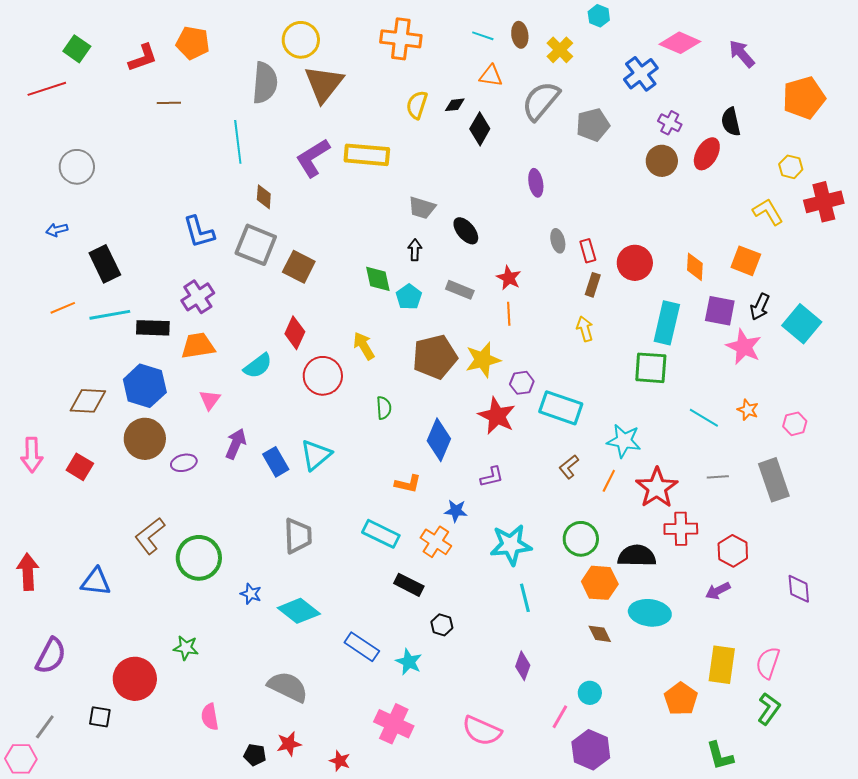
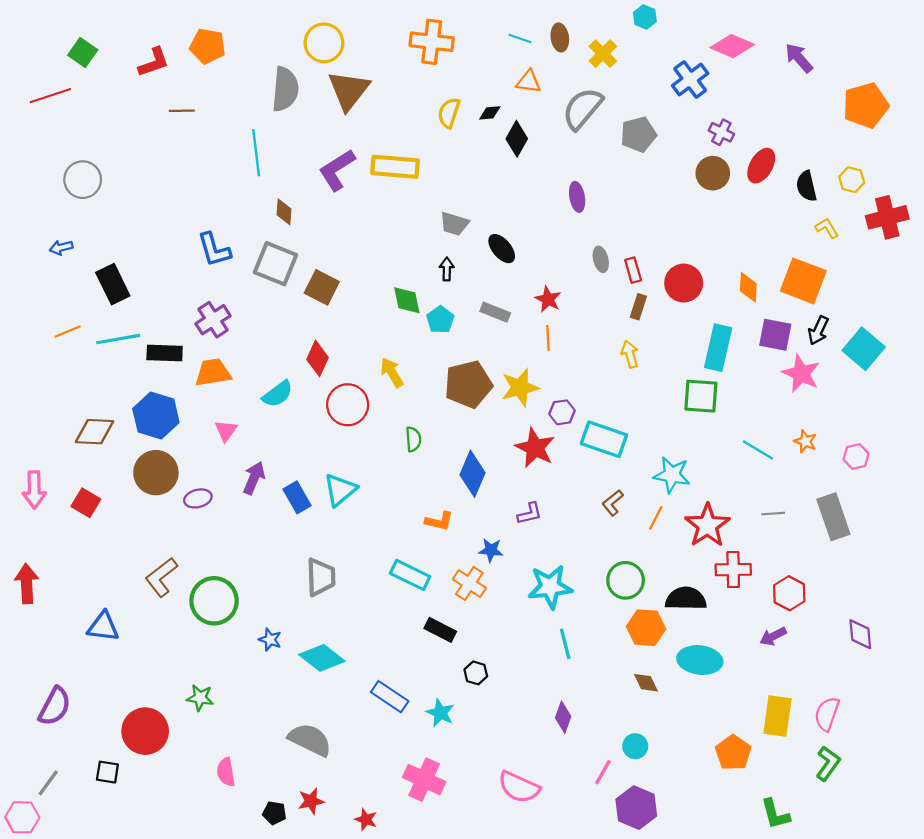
black semicircle: (731, 122) -> (806, 186), moved
yellow L-shape: (768, 212) -> (827, 228), size x0.7
orange square: (746, 261) -> (803, 281), size x1.4
red arrow: (28, 572) -> (27, 584), moved

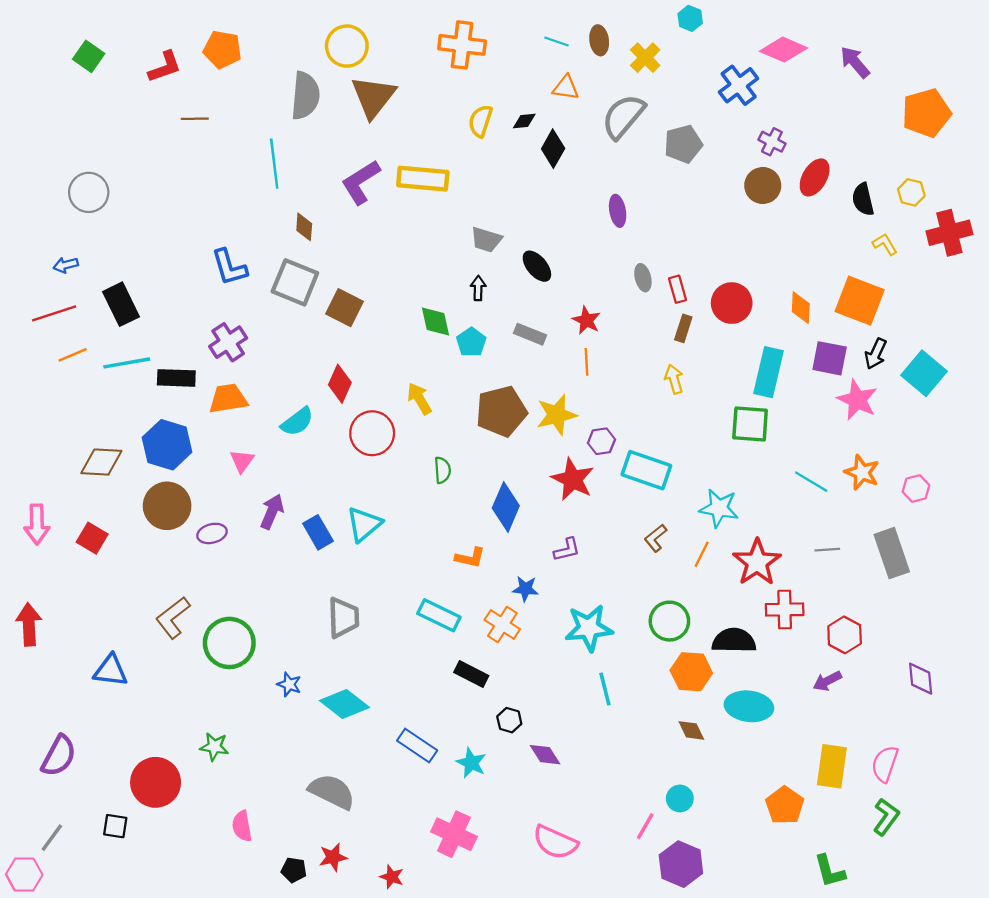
red line: (50, 96) -> (54, 313), moved
orange star: (805, 441) -> (862, 472), size x1.4
purple diamond: (563, 717) -> (545, 755), moved, turned -52

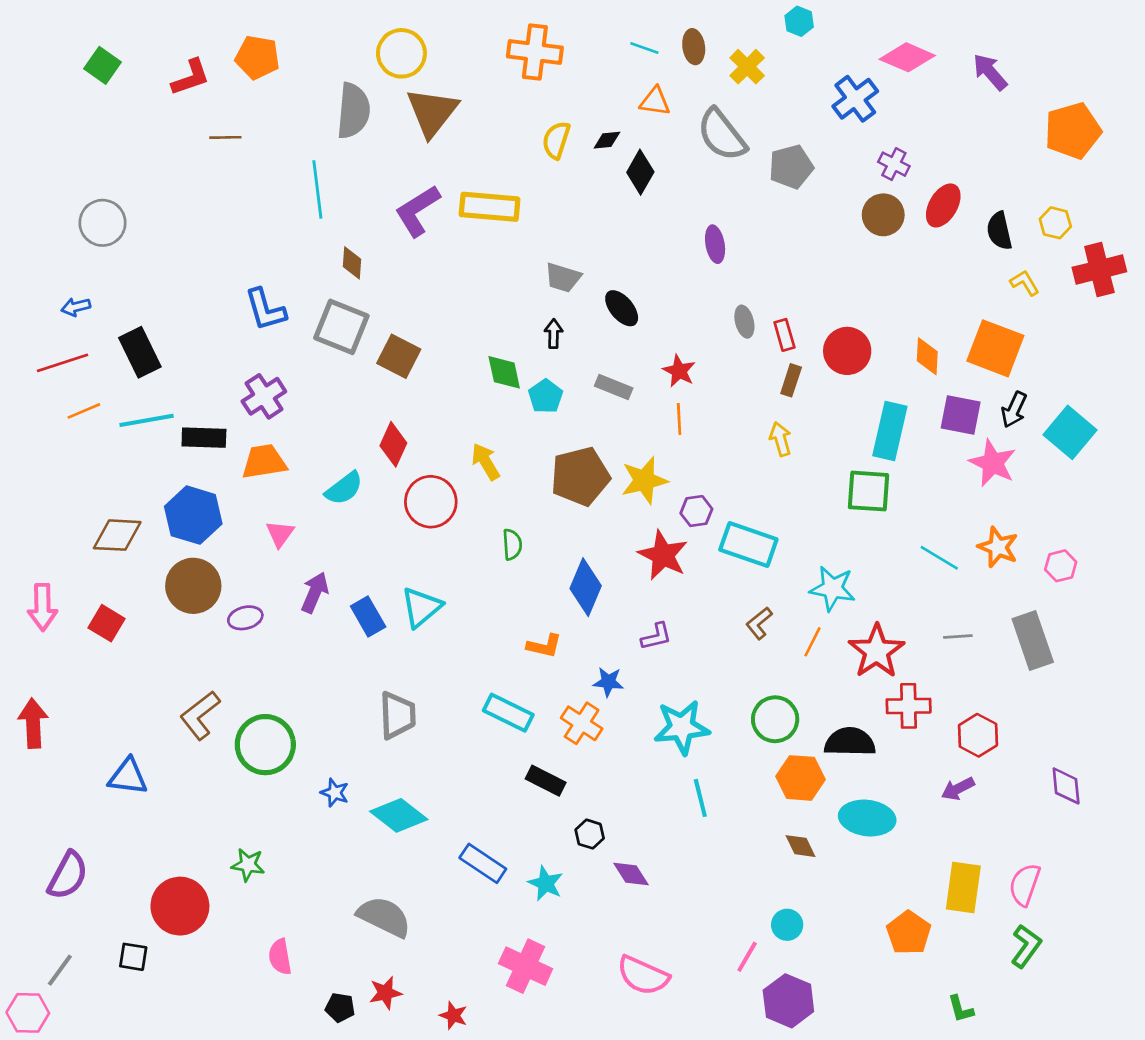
gray semicircle: (623, 116) -> (722, 135), turned -78
green L-shape: (830, 871) -> (961, 1009), size x0.7

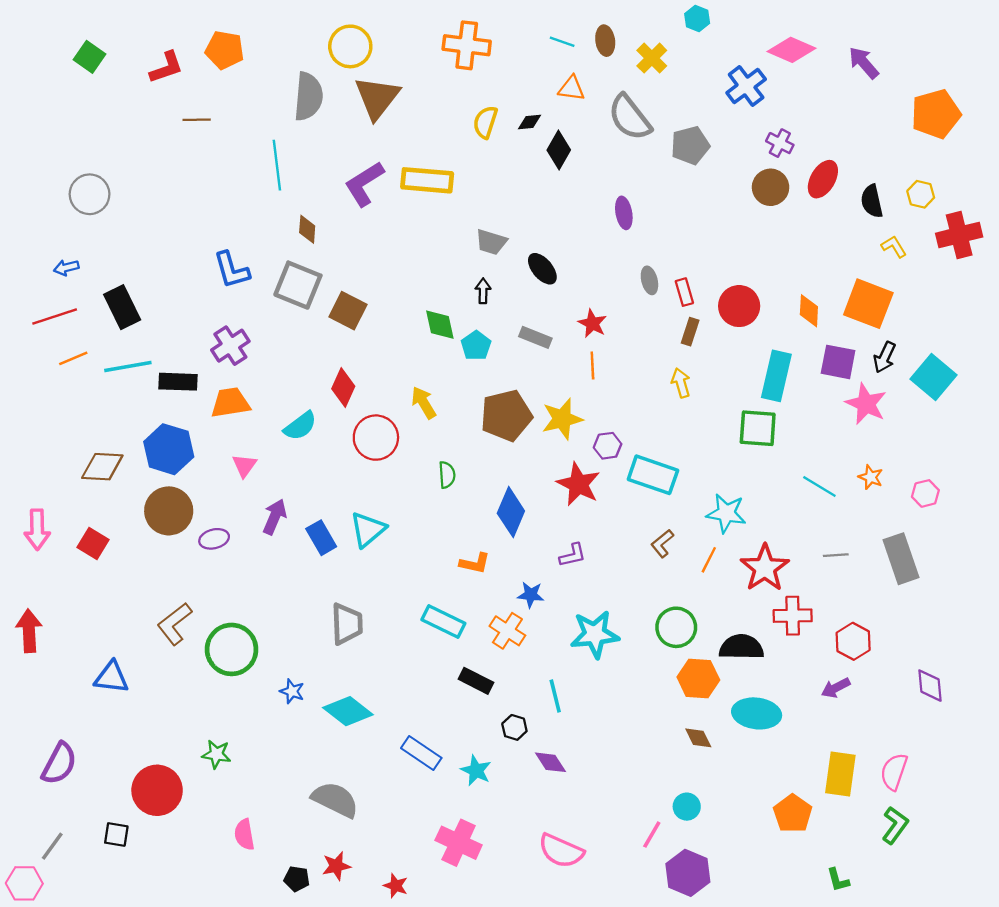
orange star: (998, 547) -> (871, 477), size x0.7
cyan line: (700, 798) -> (555, 696), moved

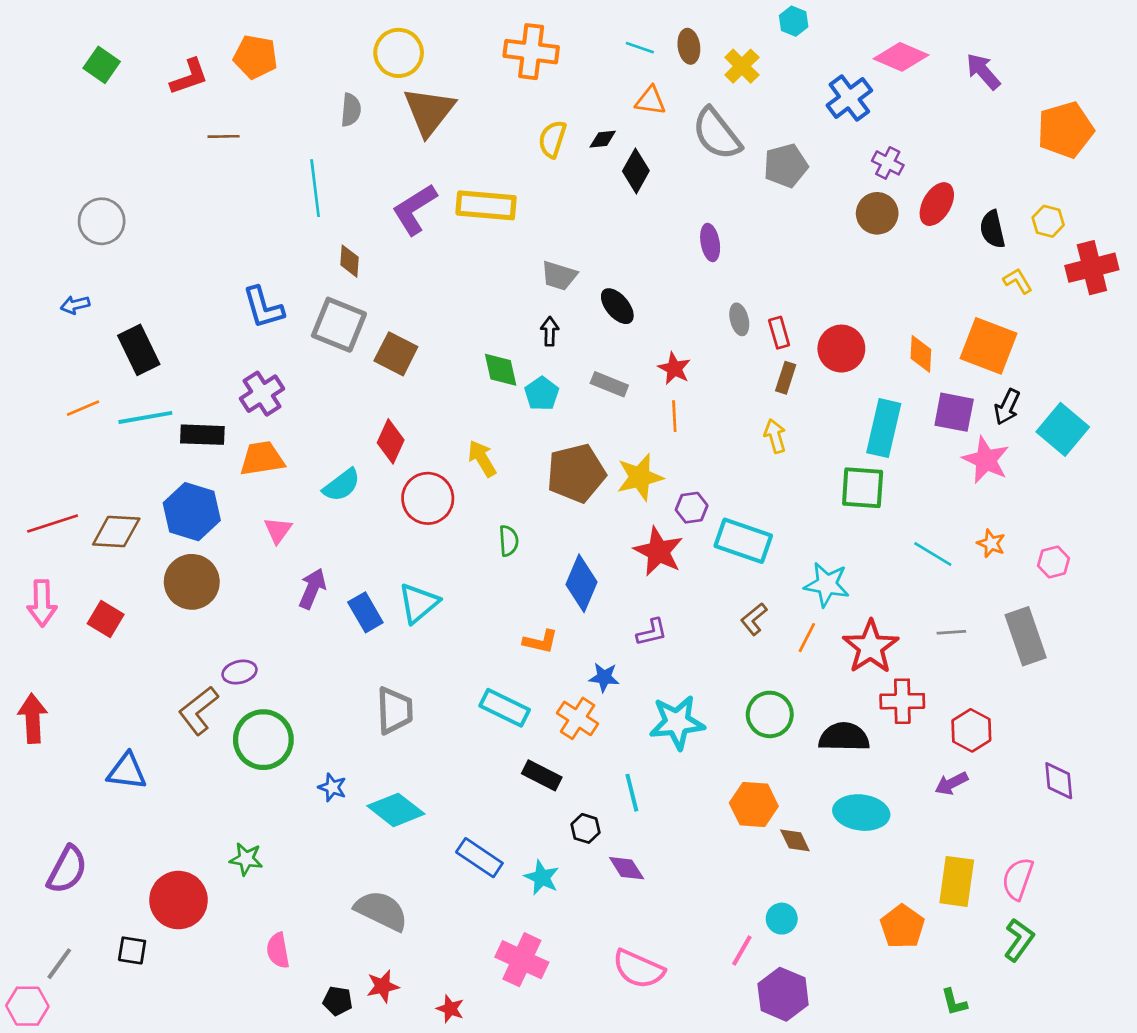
gray semicircle: (308, 96) -> (351, 110), size x0.6
red line: (55, 316) -> (53, 524), moved
purple ellipse: (214, 539) -> (239, 672), moved
orange hexagon: (698, 679) -> (754, 805), moved

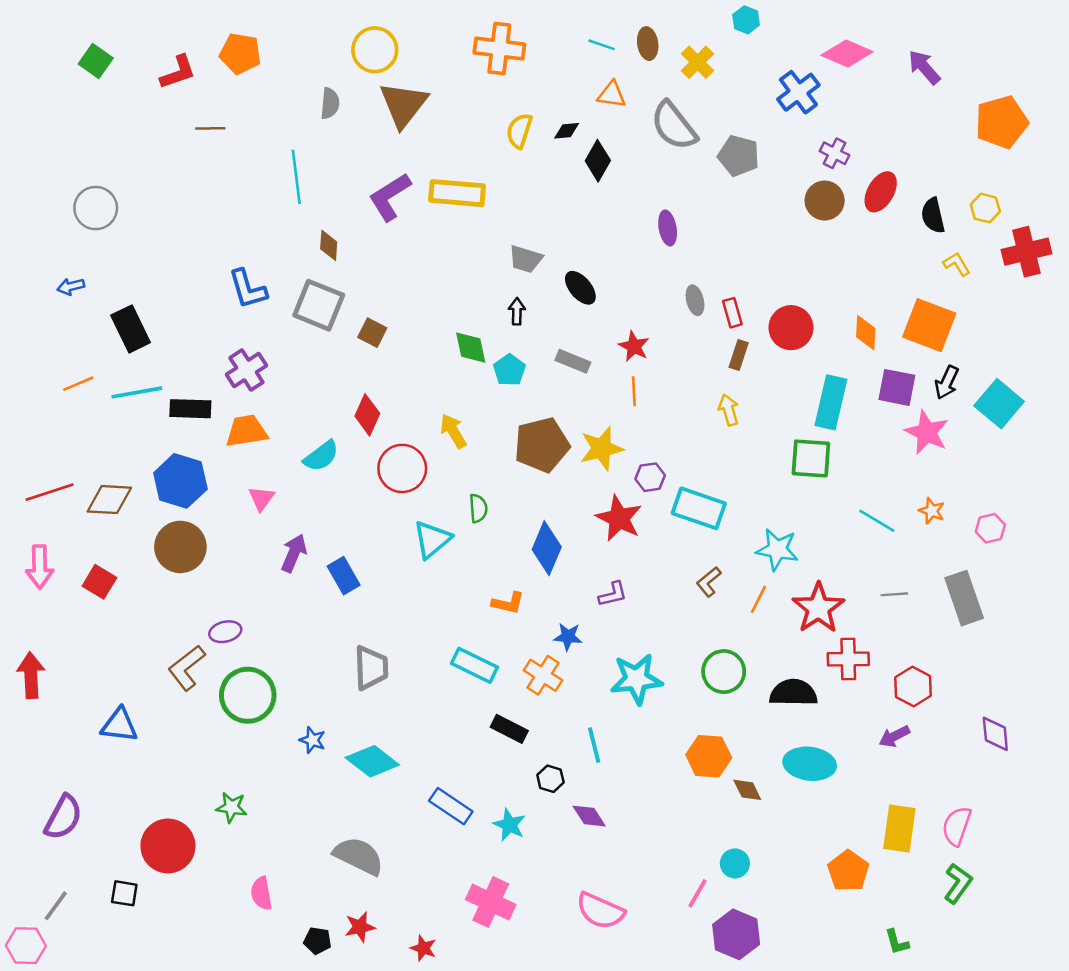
gray pentagon: (786, 166) -> (739, 156), turned 30
brown square: (396, 354) -> (372, 333), size x0.7
cyan triangle: (418, 603) -> (432, 539), moved

